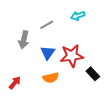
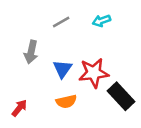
gray line: (47, 25) -> (61, 22), moved
black rectangle: (93, 74) -> (121, 96), size x1.5

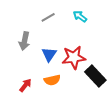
cyan arrow: (101, 21) -> (80, 16), turned 56
red arrow: (19, 108) -> (25, 85), moved

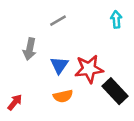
cyan arrow: (80, 16) -> (116, 19), moved, turned 48
red arrow: (25, 85) -> (15, 102), moved

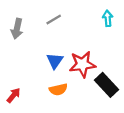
gray arrow: (30, 49) -> (17, 29), moved

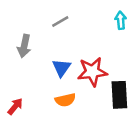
gray arrow: (17, 29) -> (24, 46), moved
black rectangle: (107, 85) -> (119, 95), turned 40

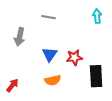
gray line: (60, 22) -> (49, 17), turned 40
red star: (92, 72) -> (74, 58), size x0.7

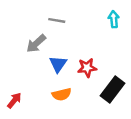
gray arrow: (20, 37) -> (36, 43), moved, turned 36
black rectangle: (96, 76) -> (113, 90), turned 40

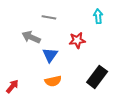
gray arrow: (36, 43) -> (31, 37), turned 66
red star: (87, 68) -> (77, 40), moved

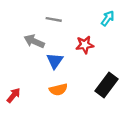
cyan arrow: (98, 16) -> (108, 18), turned 40

